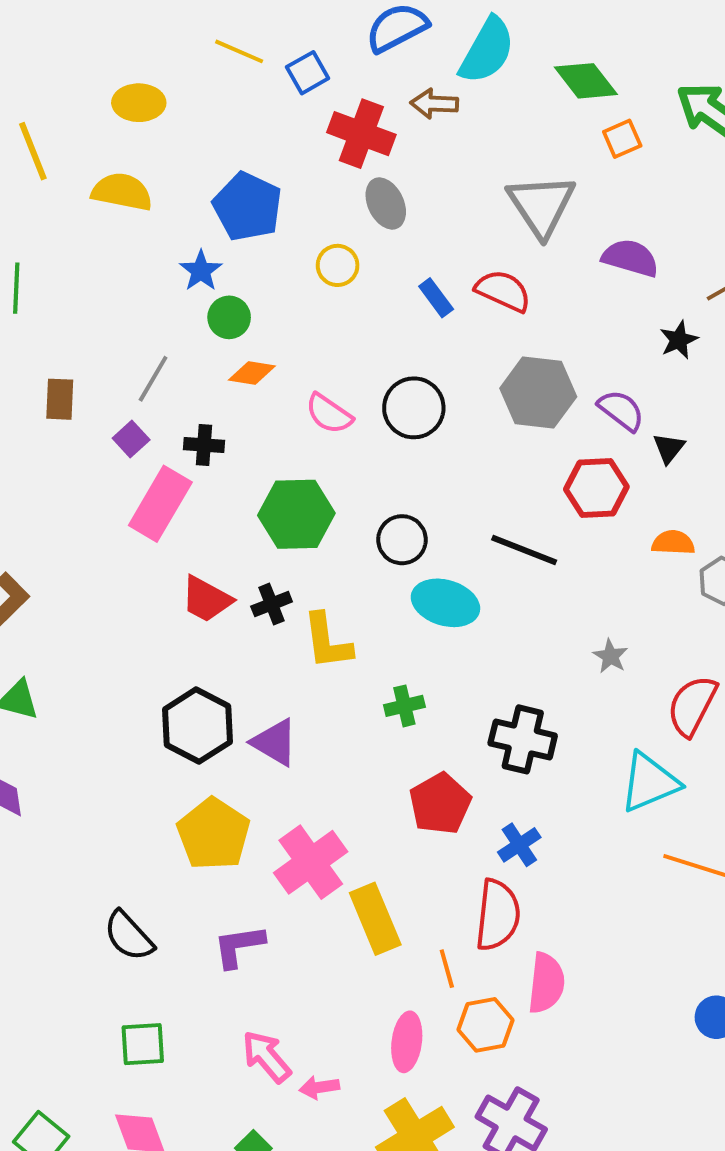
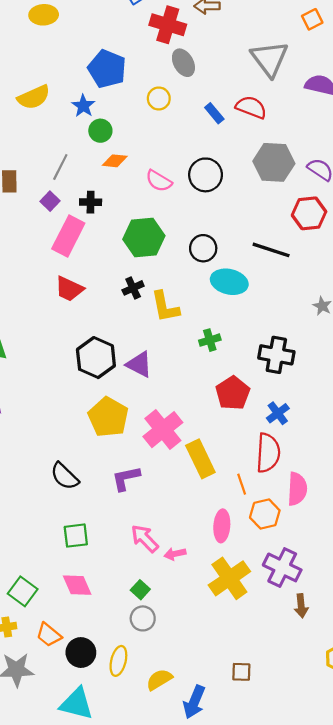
yellow semicircle: (122, 192) -> (34, 97), moved, turned 148
red trapezoid: (206, 599) -> (69, 289), moved

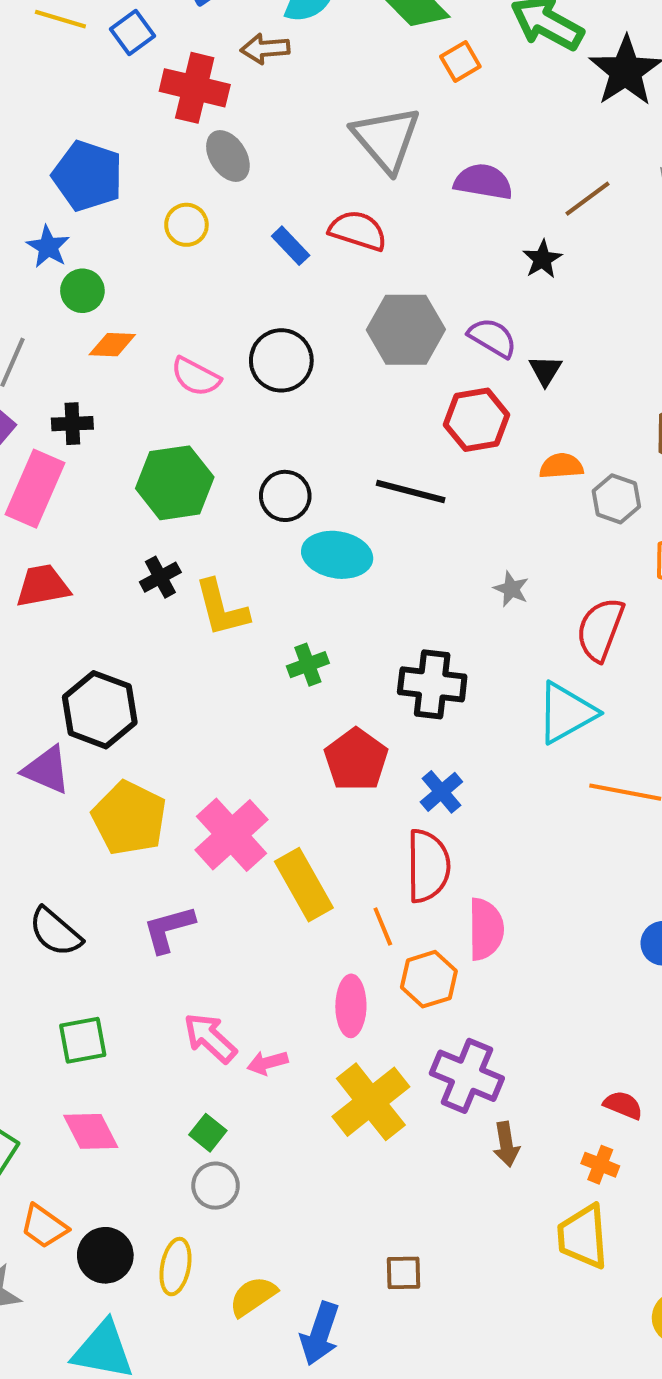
red trapezoid: (69, 289) -> (43, 586), turned 148
purple triangle: (139, 364) -> (47, 770), moved

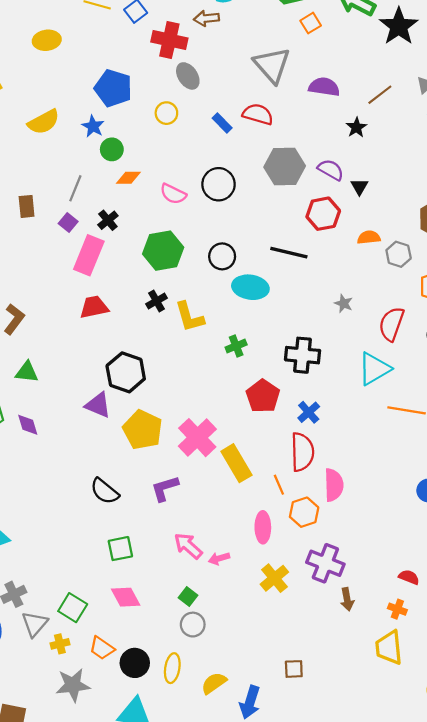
black cross: (72, 424) -> (108, 220), turned -36
yellow cross: (371, 1102) -> (274, 578), size x0.7

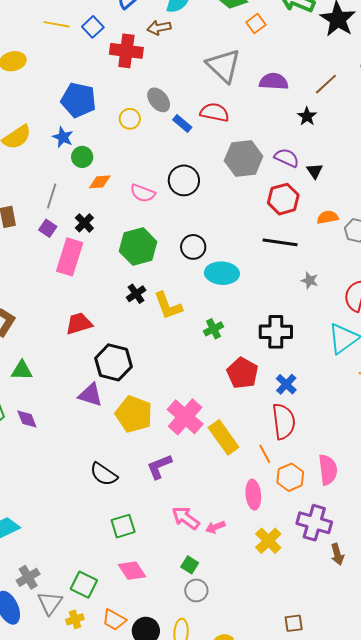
gray ellipse: (188, 76) -> (159, 100), moved
black line: (289, 253) -> (280, 242), moved
red trapezoid: (94, 307) -> (79, 324), moved
pink semicircle: (334, 485) -> (328, 470), moved

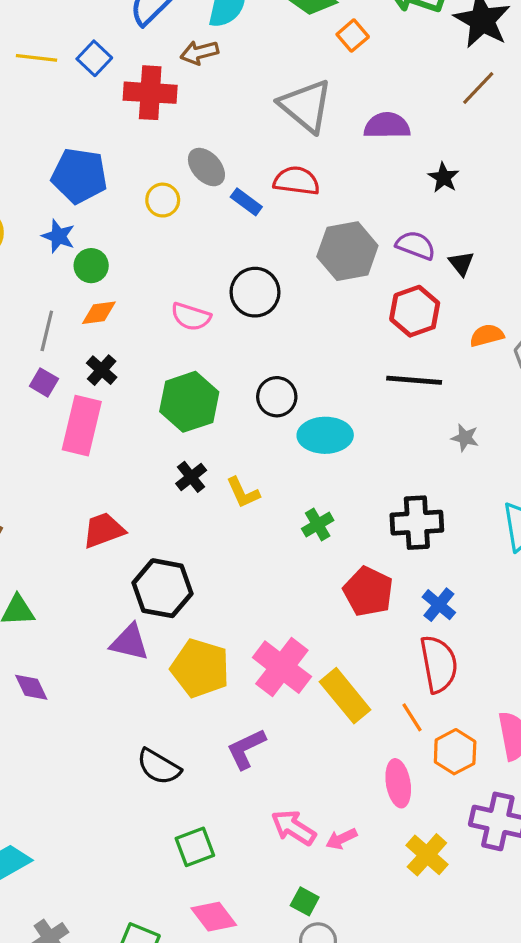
brown line: (326, 84) -> (478, 88), moved
orange diamond: (100, 182) -> (99, 313), moved
yellow L-shape: (168, 306) -> (243, 493), size x0.7

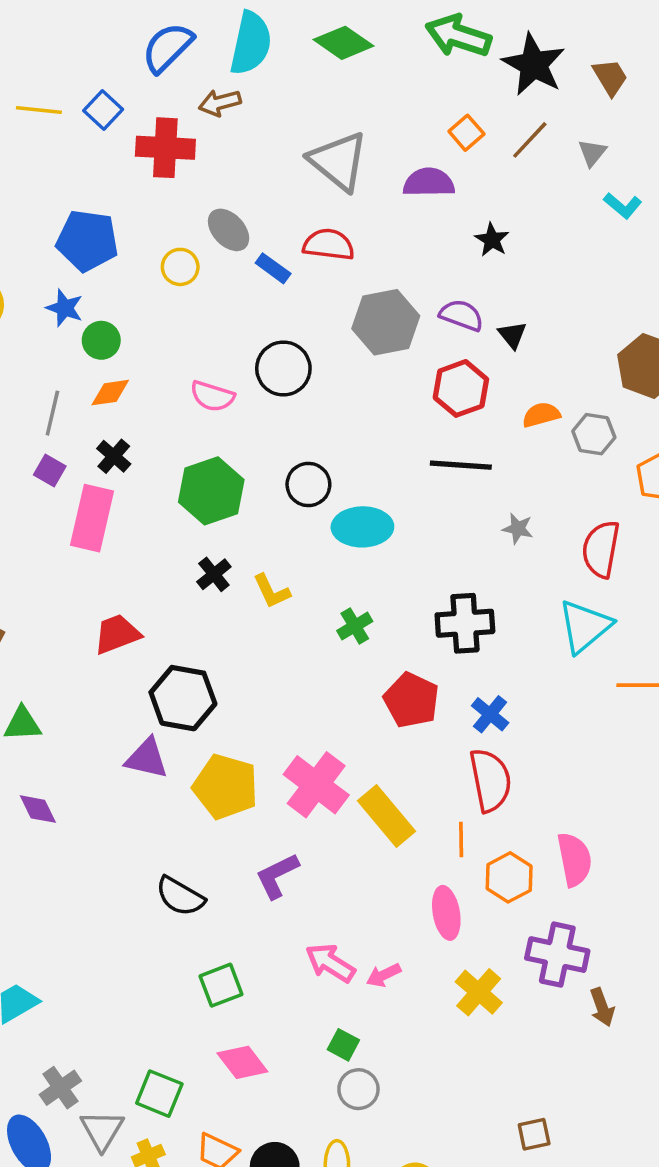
orange square: (353, 36) -> (466, 133), moved
orange line: (412, 717) -> (461, 840), turned 32

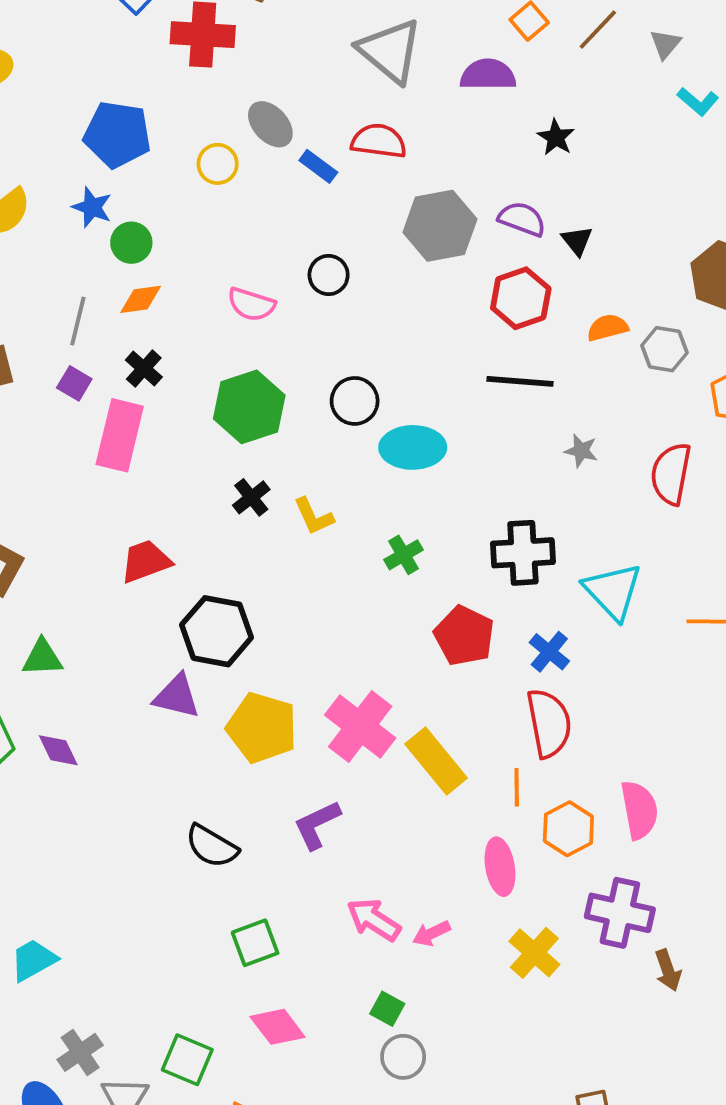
black circle: (283, 368) -> (329, 275), size x0.7
cyan triangle: (585, 626) -> (613, 591), moved, turned -34

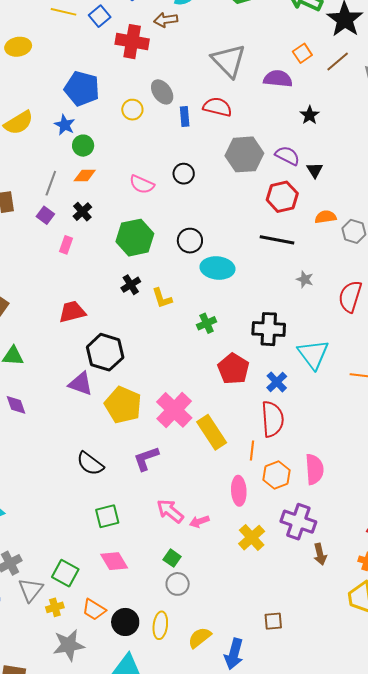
blue rectangle: (318, 166) -> (185, 117), turned 42
pink rectangle: (120, 435) -> (66, 245), size x0.5

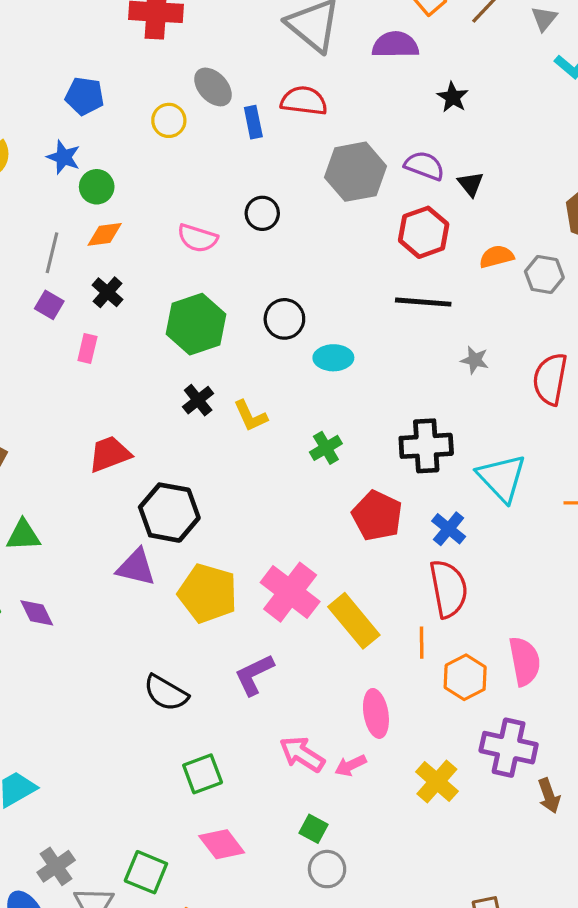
blue pentagon: (82, 89) -> (85, 96), size x0.7
cyan ellipse: (217, 268) -> (333, 358), size x0.7
pink ellipse: (239, 491) -> (376, 713), moved

